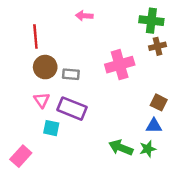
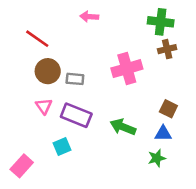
red line: (35, 37) -> (37, 39), turned -50
cyan square: (51, 128) -> (62, 146), moved, turned -35
green arrow: (121, 148) -> (123, 127), moved

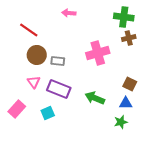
pink rectangle: (22, 166) -> (17, 109), moved

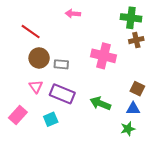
pink cross: (98, 53) -> (104, 56), turned 30

